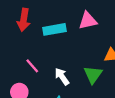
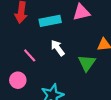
white arrow: (62, 77) -> (58, 48), moved

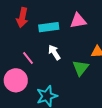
pink circle: (18, 80) -> (16, 80), size x1.5

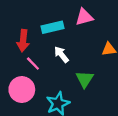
red arrow: (22, 18) -> (23, 41), moved
green triangle: (81, 68) -> (85, 79), moved

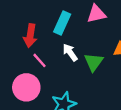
cyan rectangle: (52, 27) -> (62, 23), turned -55
green triangle: (85, 79) -> (94, 62), moved

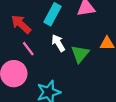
red arrow: (30, 36) -> (21, 24), turned 120

